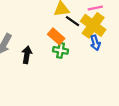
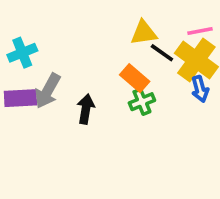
green cross: (61, 50) -> (142, 102), turned -32

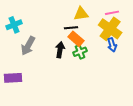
black line: (162, 53) -> (71, 28), moved, turned -40
purple rectangle: (20, 98) -> (13, 78), moved
black arrow: (86, 109) -> (60, 50), moved

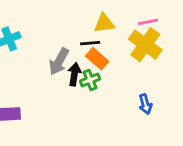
blue arrow: (112, 45) -> (145, 104), moved
gray arrow: (28, 46) -> (59, 62), moved
green cross: (80, 52) -> (90, 80), moved

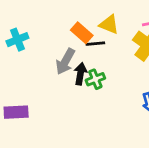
yellow triangle: (104, 23) -> (109, 25), turned 30
orange rectangle: (97, 59) -> (82, 33), moved

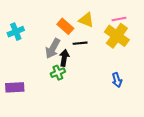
black line: (95, 44) -> (80, 43), moved
green cross: (95, 79) -> (58, 73), moved

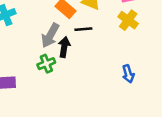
yellow cross: (117, 36) -> (128, 20), size x0.7
green cross: (58, 73) -> (46, 64), moved

